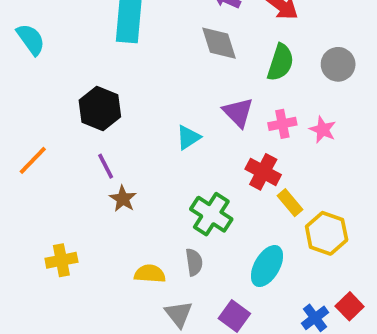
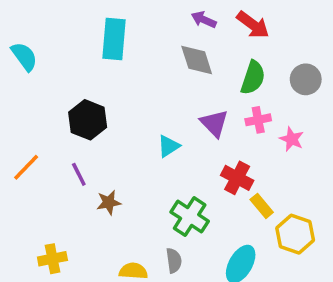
pink cross: (282, 124) -> (258, 120), moved
purple line: (106, 166) -> (79, 174), moved
brown star: (123, 199) -> (109, 202), turned 30

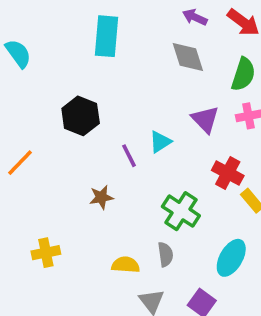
purple line: (79, 174) -> (129, 156), moved

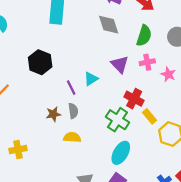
green cross: (181, 211) -> (117, 120), moved
gray semicircle: (165, 254) -> (73, 111), moved
cyan ellipse: (231, 258) -> (121, 153), moved
yellow semicircle: (126, 265) -> (72, 137), moved

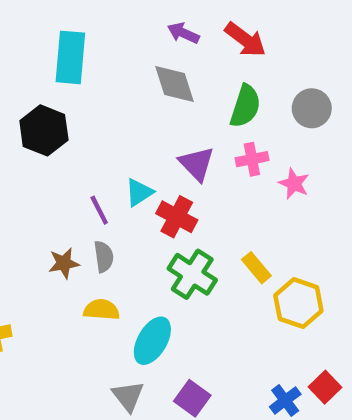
black hexagon: (40, 62) -> (44, 130), moved
red cross: (134, 99) -> (177, 217), moved
cyan ellipse: (121, 153) -> (152, 341), moved

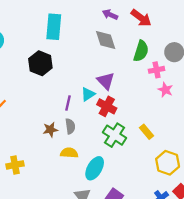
pink cross: (252, 159) -> (157, 70), moved
purple triangle: (197, 164) -> (106, 81), moved
purple line: (99, 210) -> (68, 103), turned 40
yellow hexagon: (298, 303) -> (168, 163), moved

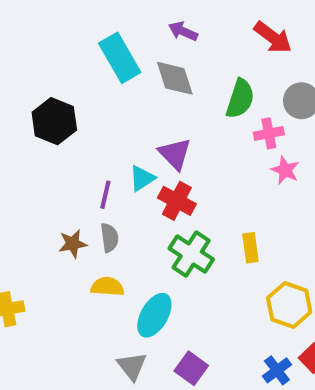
red arrow: (141, 18) -> (273, 37), moved
cyan rectangle: (54, 27) -> (120, 58), moved, turned -35
yellow rectangle: (147, 132) -> (250, 248), turned 32

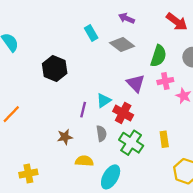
cyan rectangle: (120, 58) -> (91, 33), size x0.6
gray diamond: (175, 78) -> (122, 45), turned -35
pink cross: (269, 133) -> (165, 81), moved
purple triangle: (175, 154) -> (136, 83), moved
gray semicircle: (109, 238) -> (101, 134), moved

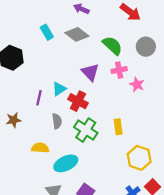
cyan rectangle: (91, 33) -> (47, 32), moved
green semicircle: (158, 56) -> (112, 46), turned -65
brown star: (65, 137) -> (14, 120), moved
cyan ellipse: (111, 177) -> (66, 163), turned 35

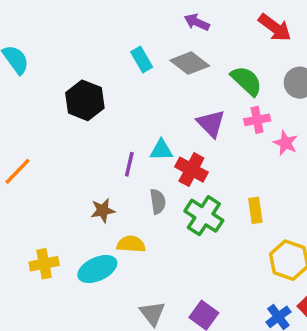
cyan triangle: (59, 89) -> (161, 150), turned 32
brown star: (14, 120) -> (103, 210), moved
cyan ellipse: (66, 163) -> (97, 269), moved

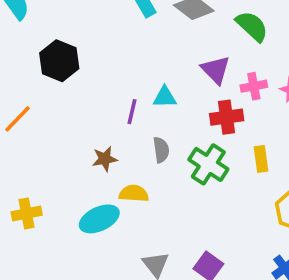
black hexagon: (85, 100) -> (59, 61), moved
pink cross: (257, 120) -> (254, 86), moved
red cross: (191, 170) -> (227, 117), moved, turned -36
yellow cross: (44, 264) -> (27, 213), moved

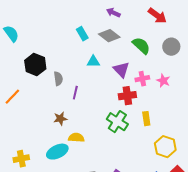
cyan triangle: (165, 97) -> (93, 62), moved
gray semicircle: (161, 150) -> (58, 79), moved
yellow cross: (27, 213) -> (21, 159), moved

